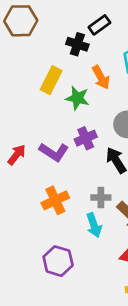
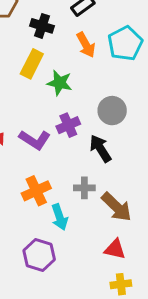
black cross: (77, 44) -> (42, 26), moved
orange arrow: (101, 77) -> (86, 45), moved
cyan arrow: (94, 225) -> (60, 217), moved

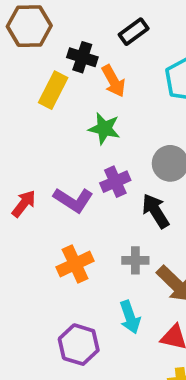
orange arrow: (86, 45) -> (113, 81), moved
yellow rectangle: (32, 64) -> (53, 90), moved
cyan arrow: (60, 217) -> (130, 317), moved

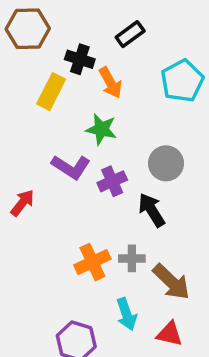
purple L-shape: (73, 200) -> (71, 167), moved
orange cross: (75, 264) -> (92, 262), moved

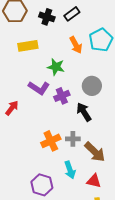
black cross: (80, 59) -> (47, 17), moved
orange arrow: (110, 83) -> (76, 45), moved
yellow rectangle: (51, 92) -> (28, 46), turned 54

